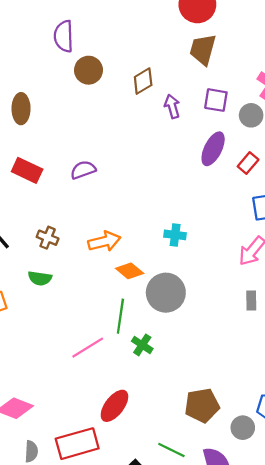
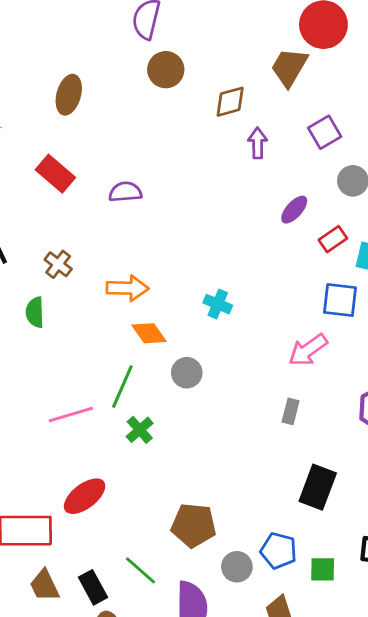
brown trapezoid: (203, 50) -> (289, 67), moved
purple square: (216, 100) -> (325, 132), moved, turned 35
purple ellipse: (213, 149) -> (294, 210), size x0.7
green semicircle: (40, 278) -> (35, 312), turned 65
gray circle: (166, 293) -> (187, 373), size x0.6

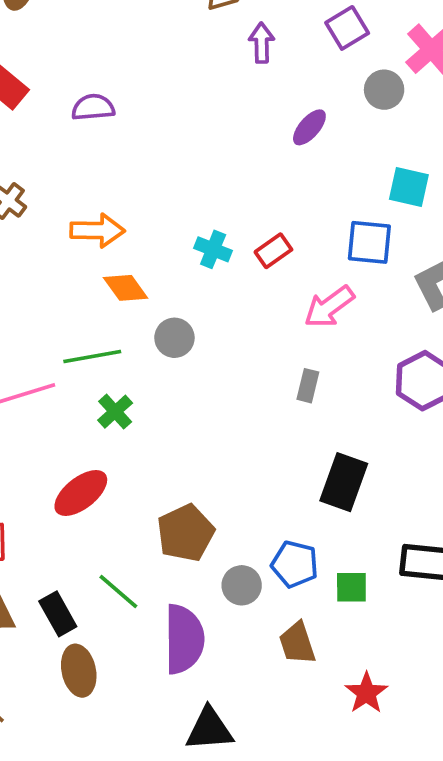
red rectangle: (333, 239) -> (273, 251), moved
green line: (122, 387) -> (92, 357), turned 57
red ellipse: (85, 496) -> (81, 493), moved
brown pentagon: (194, 525) -> (186, 533), turned -30

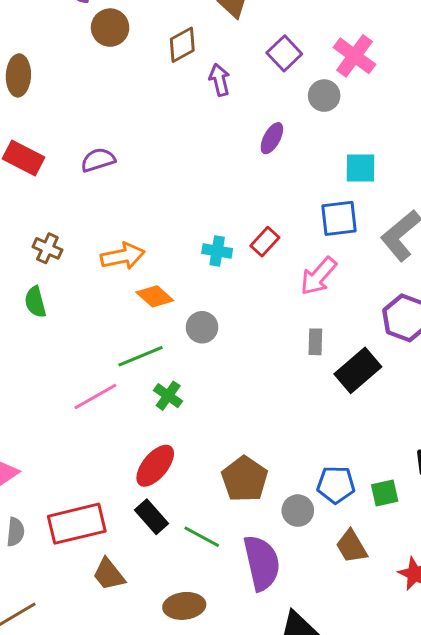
black rectangle: (344, 482) -> (358, 370), moved, turned 42
black rectangle: (58, 614) -> (152, 517), moved
brown ellipse: (79, 671) -> (184, 606), turned -72

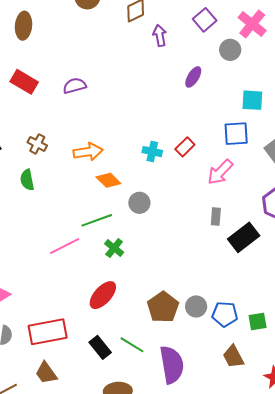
gray circle: (298, 511) -> (196, 306), moved
black rectangle: (152, 517) -> (100, 347), moved
brown trapezoid: (109, 574) -> (46, 373), moved

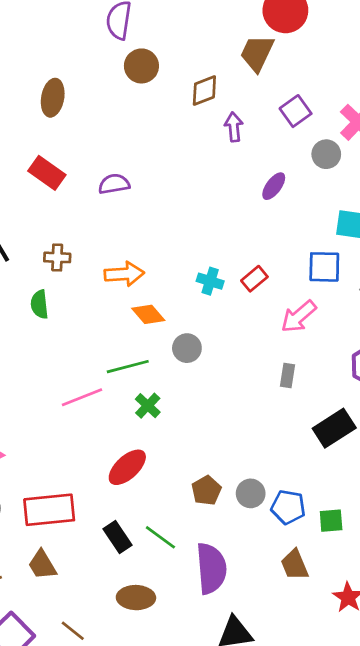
brown cross: (37, 144) -> (57, 257), turned -30
black rectangle: (244, 237) -> (334, 428), moved
brown pentagon: (163, 307) -> (206, 491), size x0.7

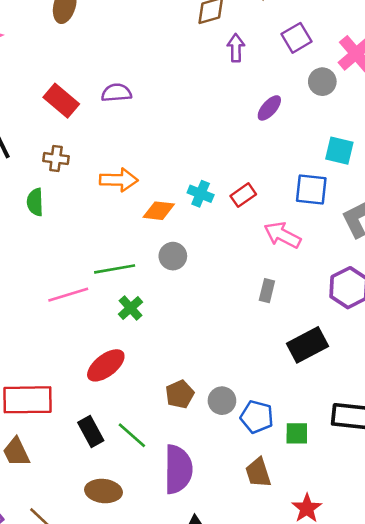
red rectangle: (47, 173) -> (61, 101), moved
orange diamond: (148, 314) -> (159, 211), moved, turned -48
pink arrow: (299, 316) -> (282, 235), turned 63

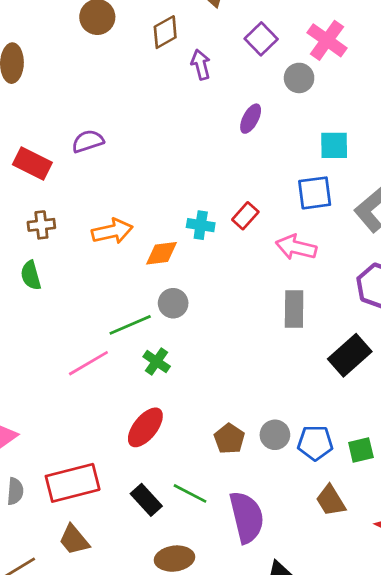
gray circle: (173, 256) -> (173, 303), moved
gray rectangle: (267, 291) -> (294, 309), size x1.5

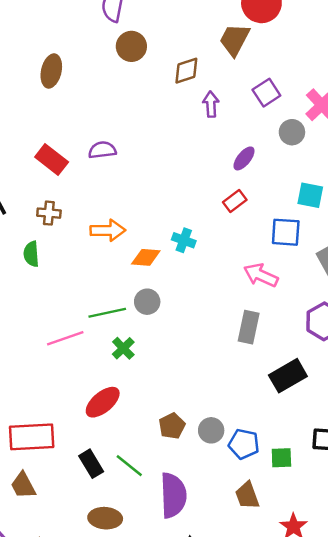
red rectangle: (245, 216) -> (235, 201), moved

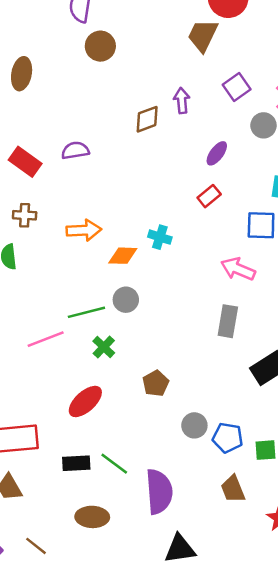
brown diamond: (186, 71) -> (147, 119), moved
brown pentagon: (172, 426) -> (156, 383), moved
black rectangle: (91, 464) -> (76, 463), turned -60

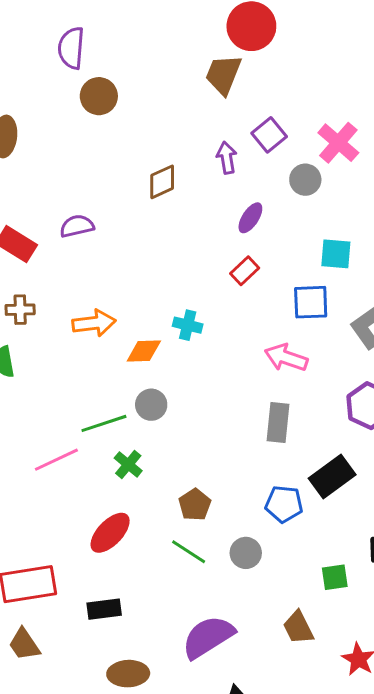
purple arrow: (182, 101) -> (227, 158), moved
blue pentagon: (228, 438) -> (284, 504), moved
green line: (114, 464) -> (189, 552), moved
purple semicircle: (159, 492) -> (208, 637), turned -114

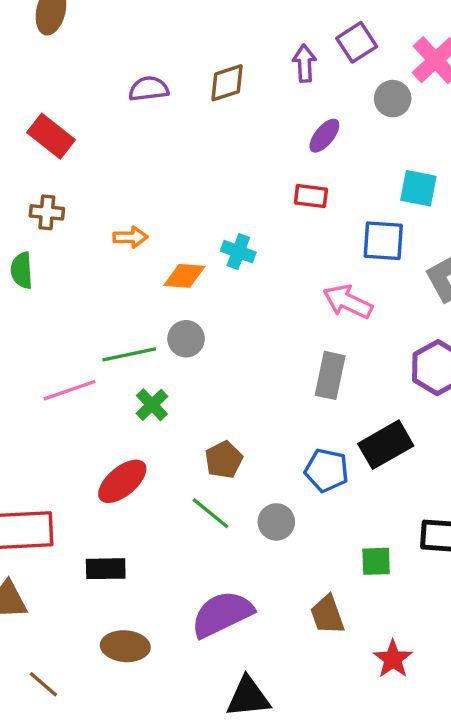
purple semicircle: (77, 226) -> (149, 89), moved
red rectangle: (245, 271) -> (311, 196), turned 44
orange arrow: (94, 323) -> (130, 237), size x0.7

